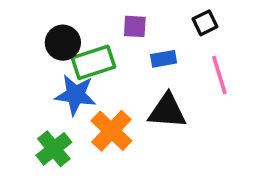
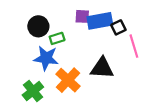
black square: (205, 23) -> (118, 27), moved
blue rectangle: (164, 59) -> (100, 21), moved, size x1.6
green rectangle: (93, 62) -> (57, 38), size x0.6

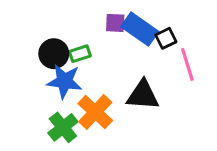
blue rectangle: (100, 21) -> (140, 29), turned 45
black circle: (38, 26) -> (54, 54), moved
green cross: (33, 91) -> (63, 127), moved

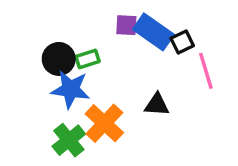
black triangle: (143, 95) -> (157, 105), size x0.7

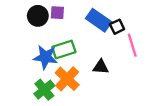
purple square: (126, 25) -> (57, 13), moved
black circle: (59, 59) -> (38, 16), moved
green rectangle: (87, 59) -> (64, 50), moved, size x1.5

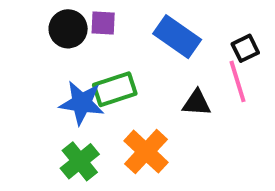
black square: (117, 27) -> (245, 48), moved
black triangle: (101, 67) -> (197, 103), moved
orange cross: (67, 79) -> (146, 152), moved

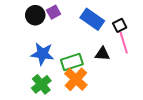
purple square: (103, 23) -> (54, 12), turned -32
black square: (245, 48) -> (120, 25), moved
green rectangle: (115, 89) -> (72, 62), moved

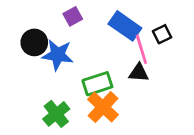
black circle: (35, 15) -> (34, 42), moved
pink line: (124, 43) -> (141, 49), moved
blue star: (42, 54) -> (58, 55), moved

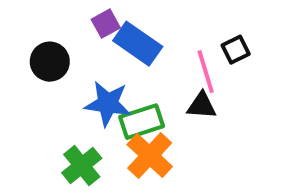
blue rectangle: (125, 26) -> (138, 44), moved
blue star: (58, 55) -> (108, 104), moved

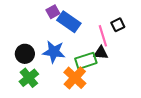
black circle: (50, 62) -> (25, 54), moved
green rectangle: (142, 122) -> (86, 61), moved
green cross: (82, 166) -> (29, 78), moved

